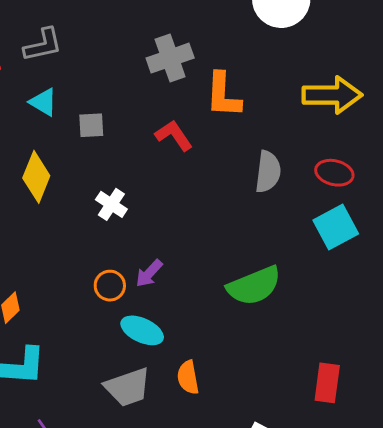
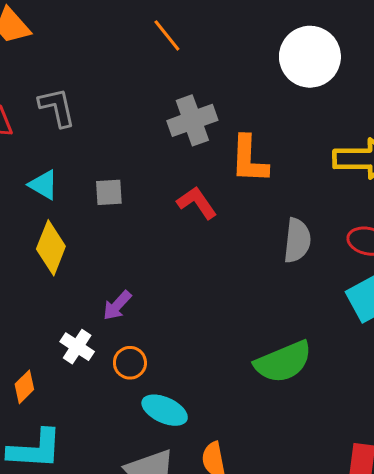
gray L-shape: (43, 45) -> (57, 107), turned -90
cyan triangle: (43, 102) -> (43, 185), moved
white cross: (111, 204) -> (77, 347), moved
purple arrow: (149, 273) -> (117, 305), moved

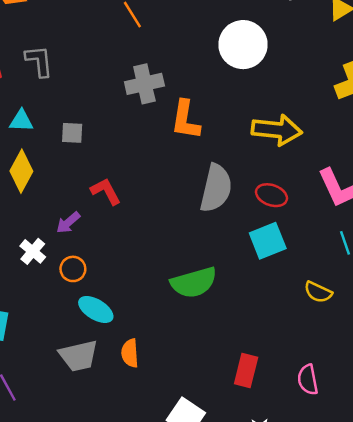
cyan triangle: (43, 185) -> (21, 121), turned -35
red L-shape: (197, 203) -> (106, 191), moved
gray semicircle: (297, 241) -> (216, 188), size x1.4

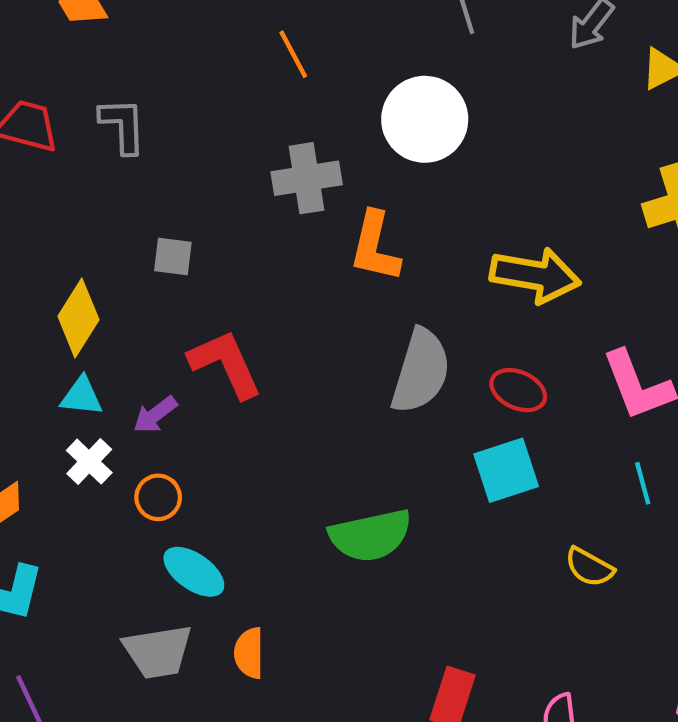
white circle: (243, 45) -> (425, 119), moved
cyan triangle: (21, 121) -> (82, 396), moved
red L-shape: (106, 191) -> (225, 364), size x1.4

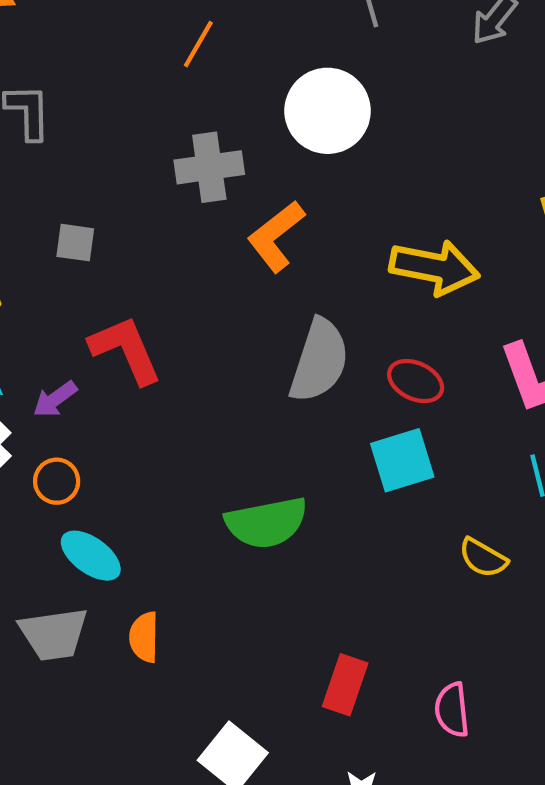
orange line: (293, 54) -> (198, 44), turned 57
orange L-shape: (375, 247) -> (276, 236), turned 38

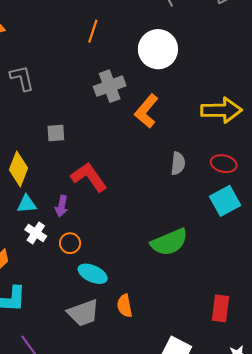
gray semicircle: (319, 361) -> (178, 163), size x0.6
purple arrow: (55, 399) -> (62, 206), turned -30

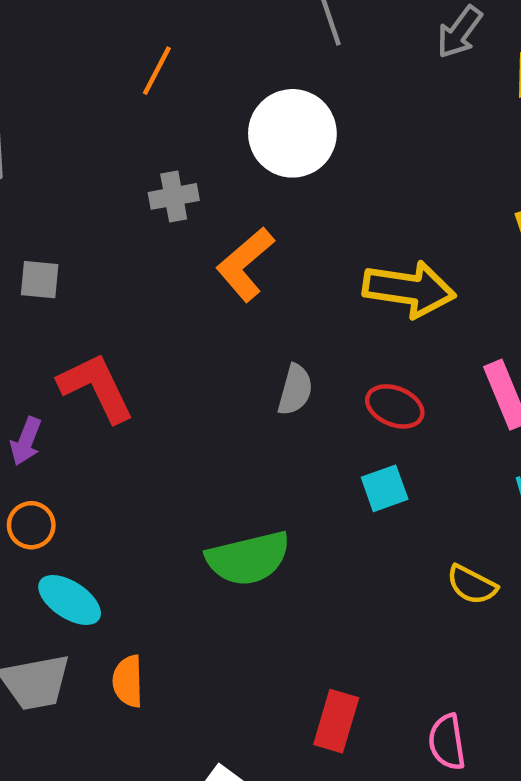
gray cross: (110, 86) -> (174, 196), size x0.7
cyan square: (225, 201) -> (385, 488), size x0.7

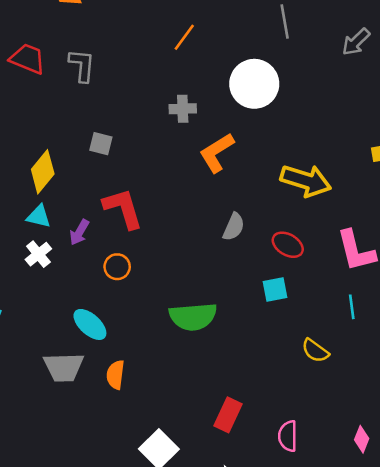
orange circle: (31, 525) -> (117, 267), moved

